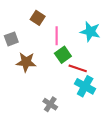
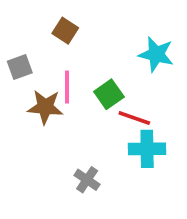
pink line: (57, 36) -> (67, 87), moved
cyan cross: (85, 86) -> (147, 149), turned -30

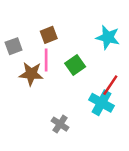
brown square: (65, 31) -> (49, 35), moved, turned 36
red line: (134, 118) -> (110, 85), moved, turned -75
cyan cross: (147, 149) -> (102, 103), turned 30

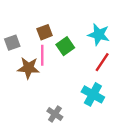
green square: (75, 65) -> (65, 46), moved
red line: (110, 85) -> (102, 62), moved

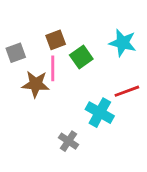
red line: (102, 62) -> (127, 91), moved, turned 36
cyan cross: (93, 94) -> (100, 113), moved

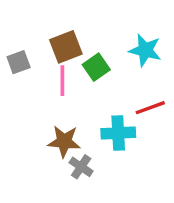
brown square: (56, 40) -> (66, 47), size x1.4
brown star: (36, 84) -> (64, 141), moved
cyan cross: (100, 113) -> (118, 133), turned -32

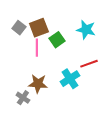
gray square: (19, 62) -> (19, 28), moved, turned -32
cyan cross: (118, 133) -> (70, 79), turned -30
gray cross: (81, 167) -> (23, 98), moved

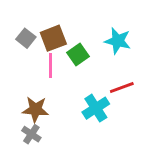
brown star: (38, 84) -> (35, 109), moved

